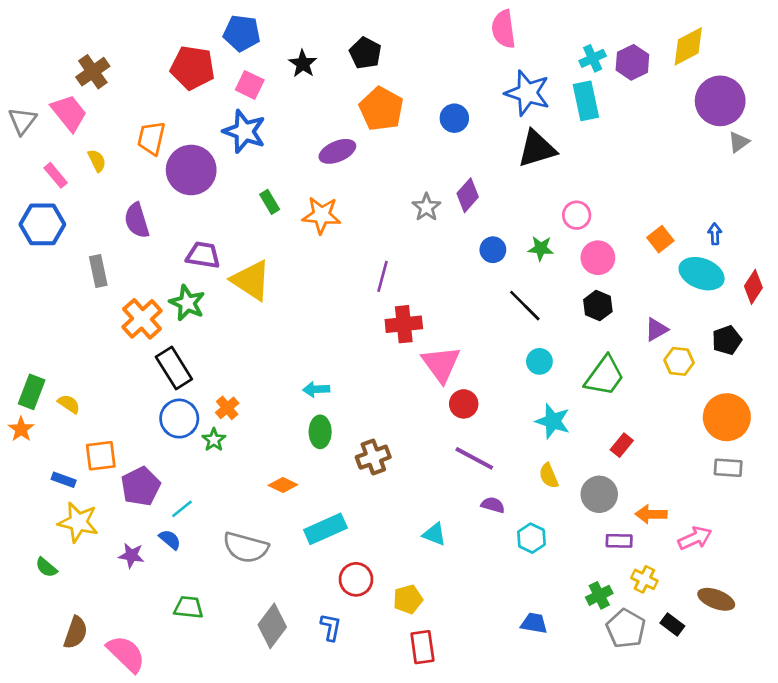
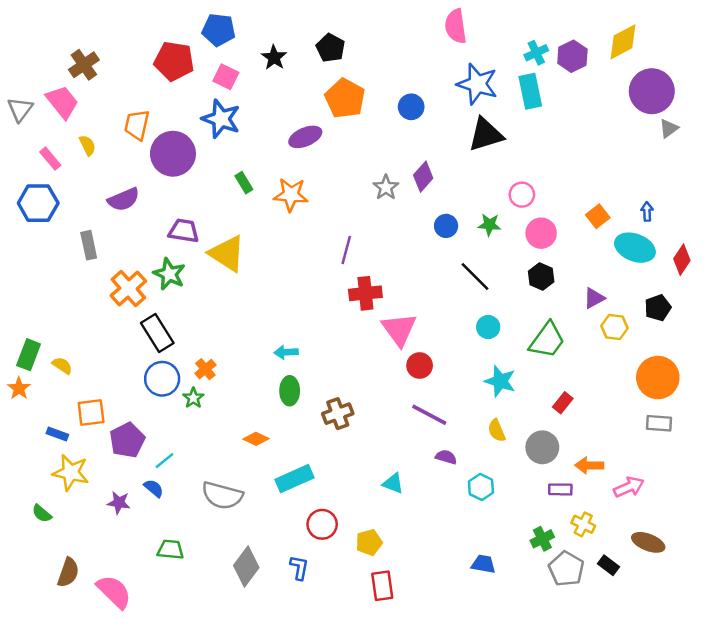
purple semicircle: (137, 220) -> (124, 199), turned -96

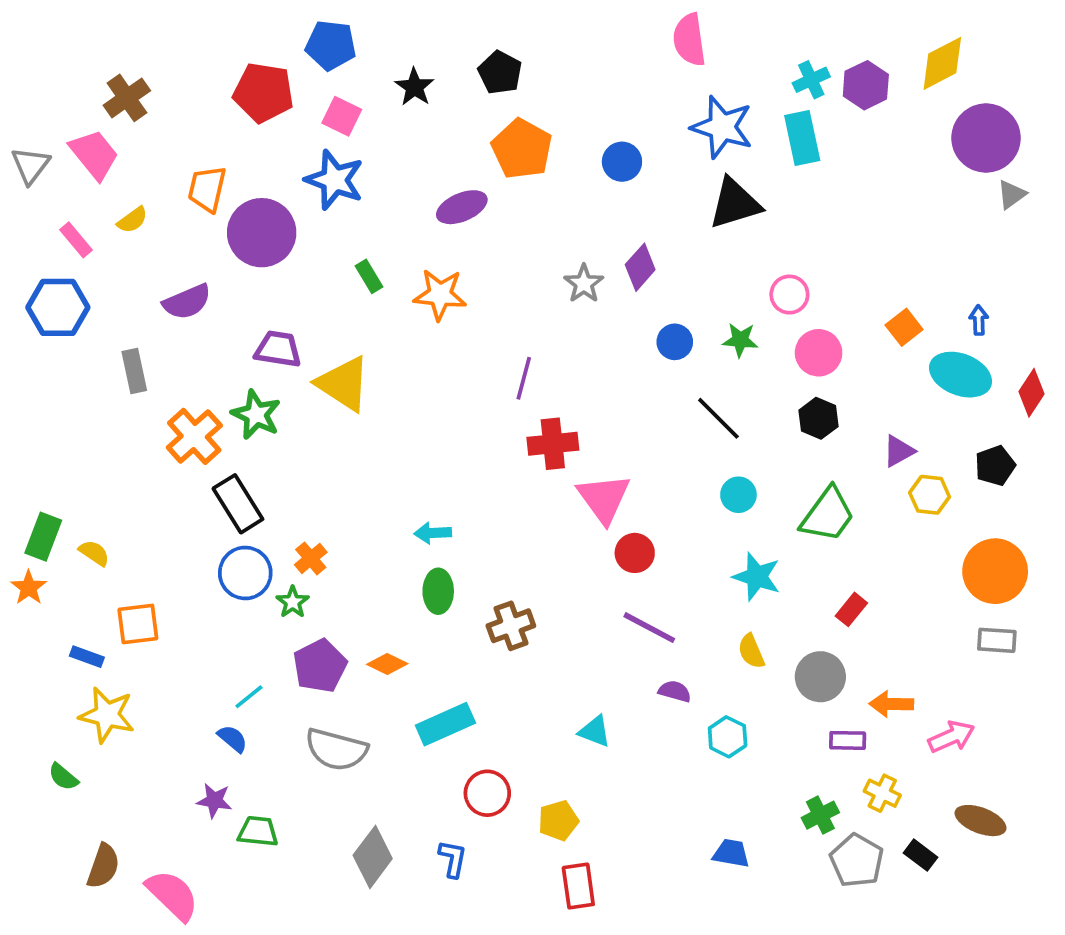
yellow semicircle: (88, 145) -> (132, 220), turned 80
purple pentagon: (127, 440) -> (320, 666), moved
purple star: (119, 503) -> (214, 800), moved

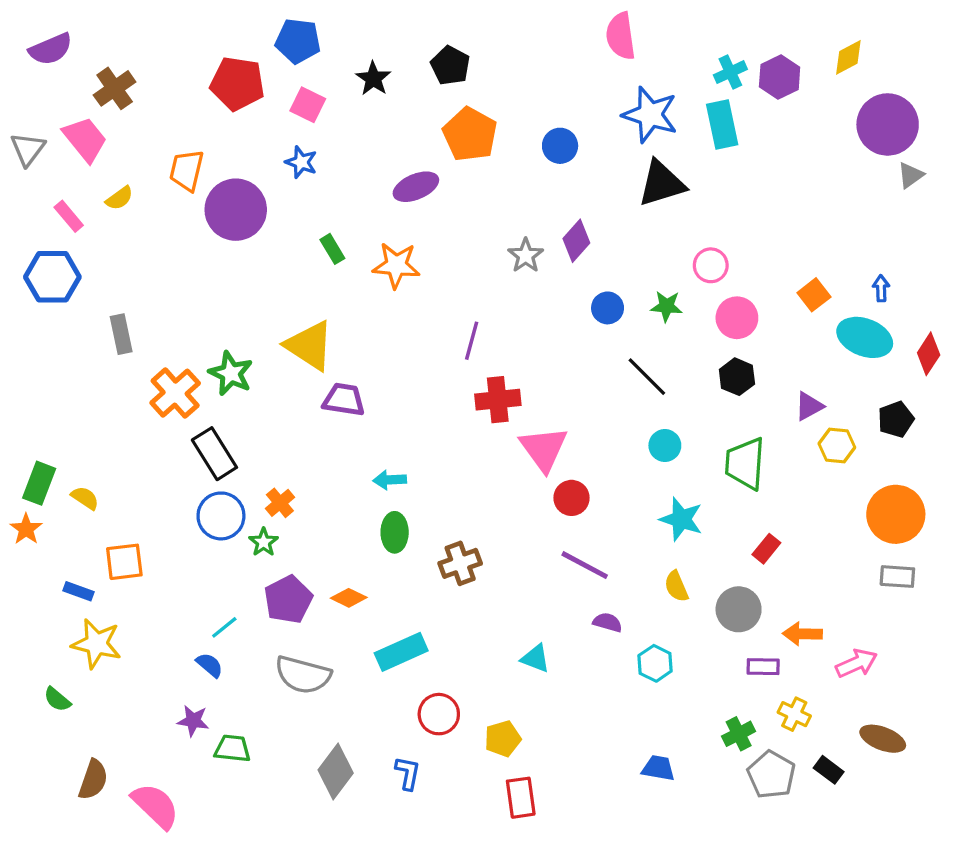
yellow diamond: (942, 63) -> (848, 57), size x0.7
blue star: (334, 180) -> (301, 162), size x0.6
purple semicircle: (187, 302) -> (51, 49), moved
purple trapezoid: (278, 349) -> (344, 400), moved
green trapezoid: (828, 515) -> (745, 464), turned 148

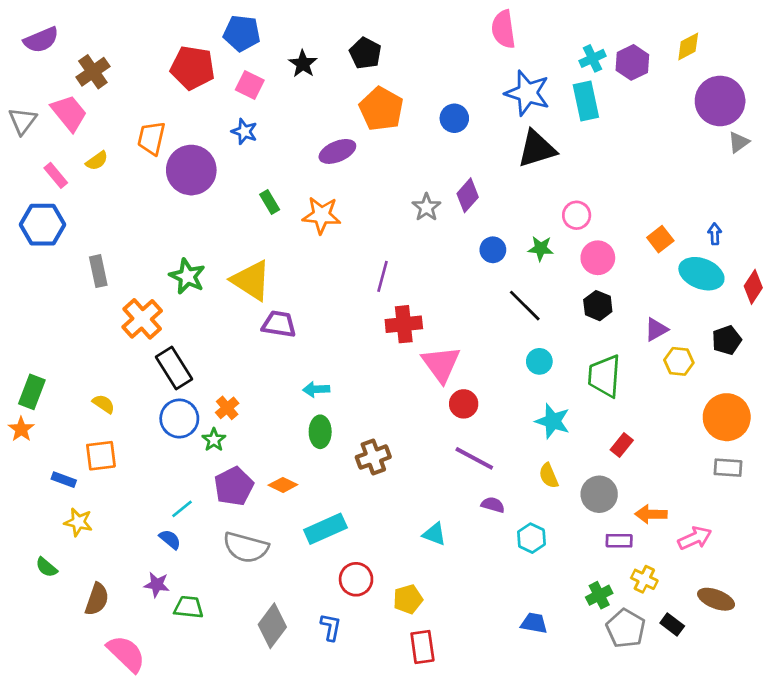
green star: (231, 373) -> (187, 276), moved
yellow semicircle: (85, 498) -> (104, 404), moved
yellow star: (97, 644) -> (78, 522), size x0.7
brown semicircle: (93, 780) -> (97, 599), moved

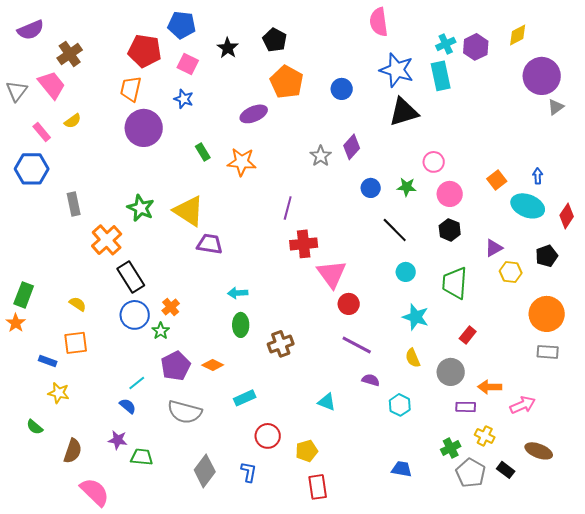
orange trapezoid: (151, 138) -> (131, 89), moved
cyan rectangle: (325, 529) -> (245, 398), size x0.7

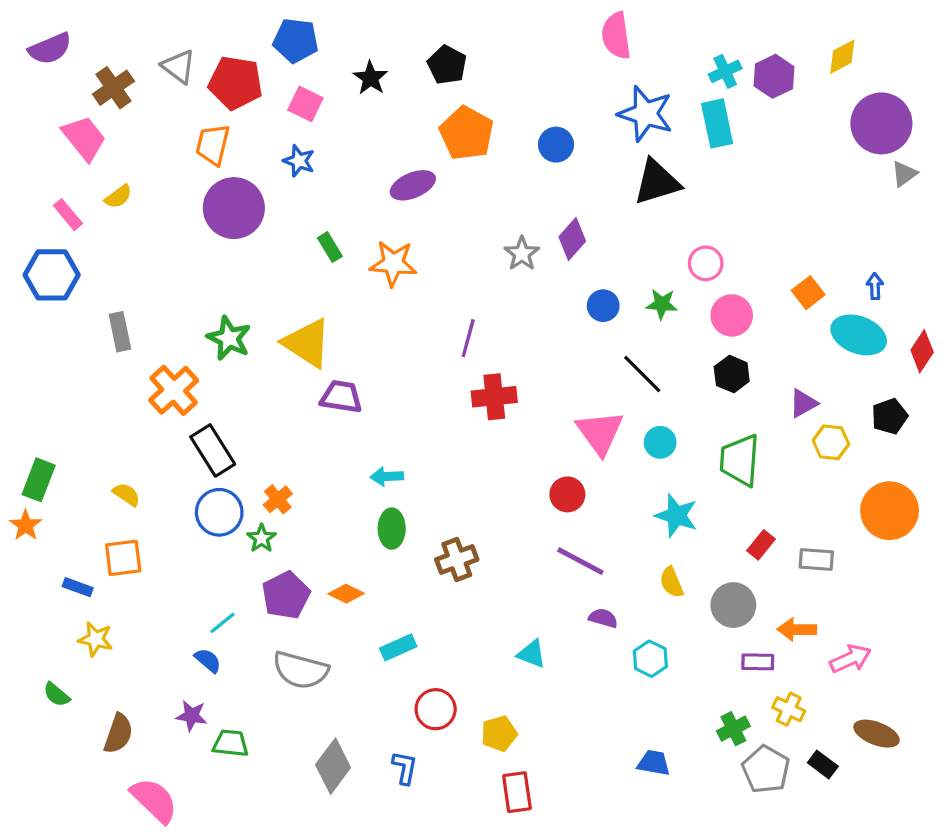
gray triangle: (17, 91) -> (179, 67), moved, turned -30
pink triangle: (332, 274) -> (600, 433), moved
gray rectangle: (548, 352) -> (816, 559), moved

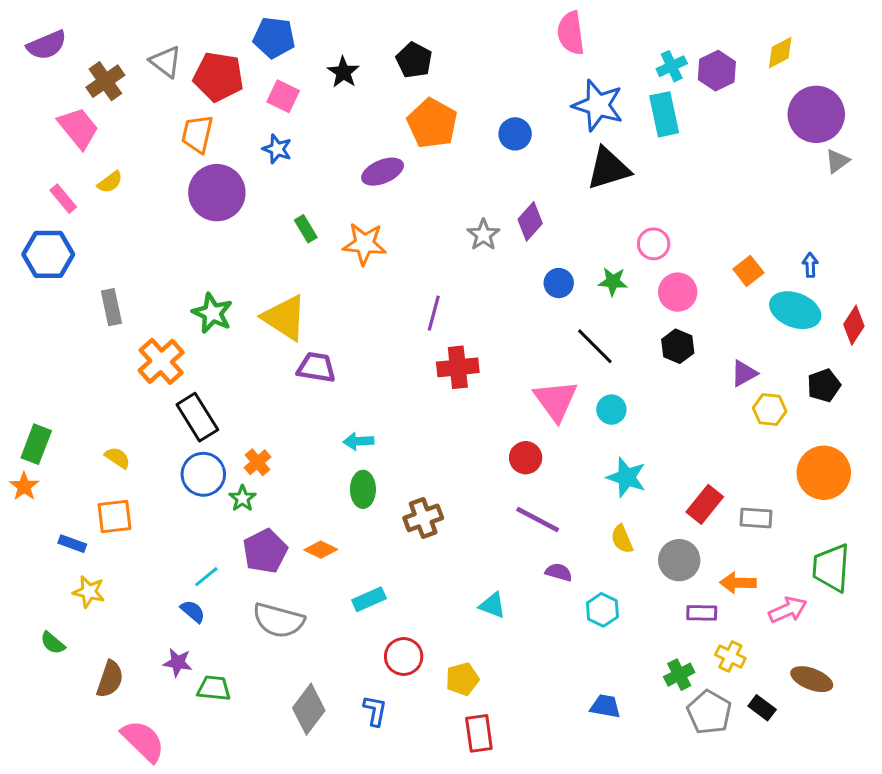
green trapezoid: (740, 460) -> (831, 568), moved
red rectangle: (761, 545) -> (705, 504), size x1.4

